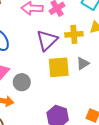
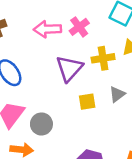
yellow square: (59, 67) -> (87, 102), size x0.6

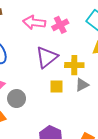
yellow cross: (103, 58) -> (74, 65), moved

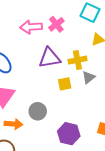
purple triangle: (47, 57) -> (50, 58), turned 40
gray circle: (17, 99) -> (38, 111), moved

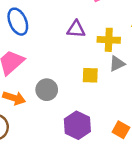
purple triangle: (50, 58) -> (76, 29), size x0.7
yellow square: (65, 84) -> (90, 75), moved

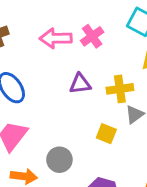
yellow square: (90, 75) -> (106, 134), turned 30

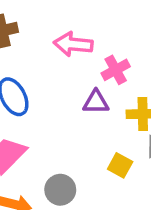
pink cross: (92, 36) -> (116, 70), moved

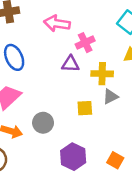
yellow square: (120, 165) -> (85, 108), turned -35

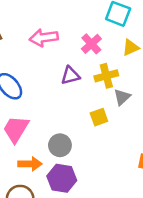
pink cross: (85, 43) -> (91, 44), moved
purple hexagon: (73, 157) -> (62, 178), moved

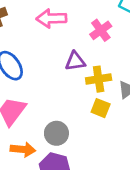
yellow cross: (106, 76) -> (99, 79), moved
yellow square: (99, 117) -> (101, 108), turned 36

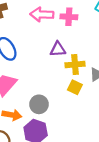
pink cross: (101, 30) -> (69, 17), moved, turned 35

